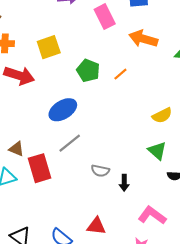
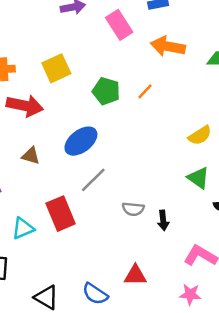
brown triangle: (16, 149) -> (31, 156), moved

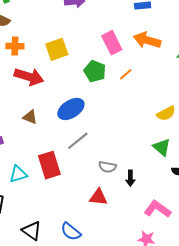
pink rectangle: (119, 25) -> (112, 43), moved
red triangle: (135, 275) -> (98, 197), moved

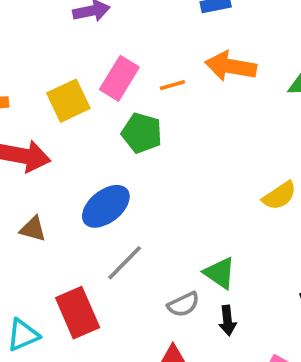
pink rectangle: (112, 43) -> (119, 78), moved, turned 65
orange line: (126, 74) -> (172, 85), moved, turned 32
green triangle: (162, 147) -> (220, 273), moved
gray semicircle: (107, 167) -> (183, 304), turned -30

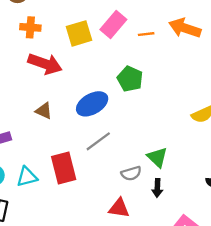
green pentagon: (142, 133) -> (130, 79), moved

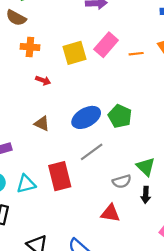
red arrow: (45, 64) -> (43, 80), size x0.5
green pentagon: (130, 79) -> (120, 116), moved

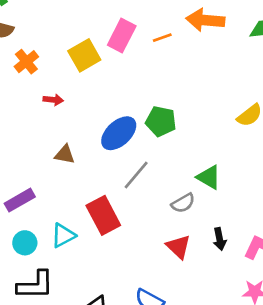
orange cross: (30, 47) -> (26, 62), turned -30
black arrow: (146, 195) -> (220, 239), moved
red triangle: (110, 213) -> (178, 247), turned 48

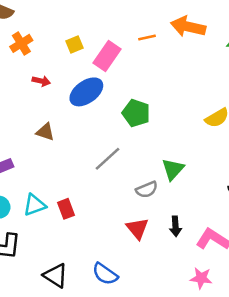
pink rectangle: (122, 35) -> (107, 56), moved
yellow square: (84, 55) -> (74, 44), size x0.6
blue ellipse: (119, 133) -> (86, 92), moved
green triangle: (209, 177) -> (173, 169), turned 35
red rectangle: (103, 215) -> (66, 209), moved, size x0.6

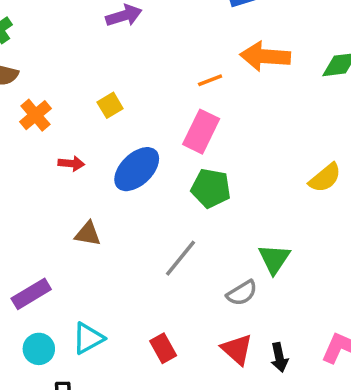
pink rectangle: (107, 56) -> (201, 132), moved
red rectangle: (66, 209) -> (163, 348), moved
black arrow: (176, 226) -> (279, 357), moved

